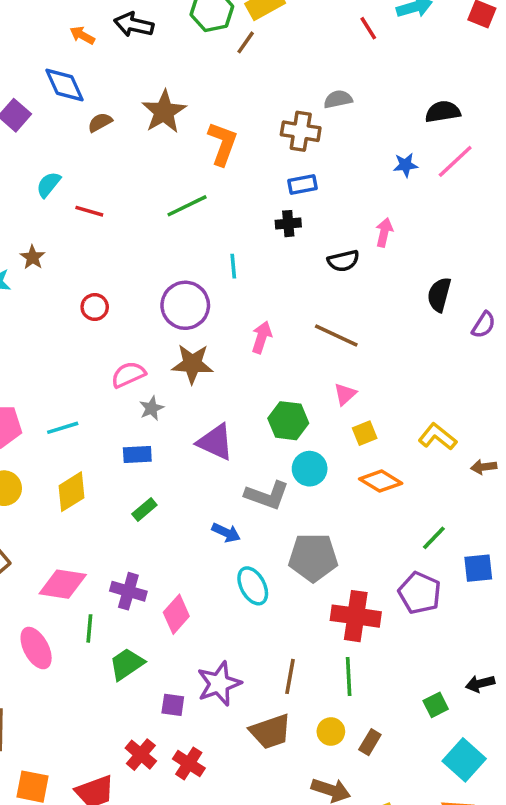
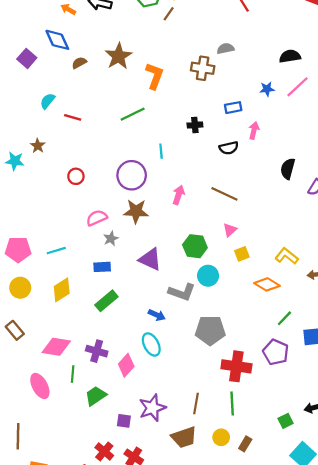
blue rectangle: (302, 184) -> (233, 108), moved
orange diamond: (381, 481) -> (267, 284), moved
green rectangle: (144, 510) -> (106, 301), size x1.5
cyan ellipse: (253, 586) -> (151, 344), moved

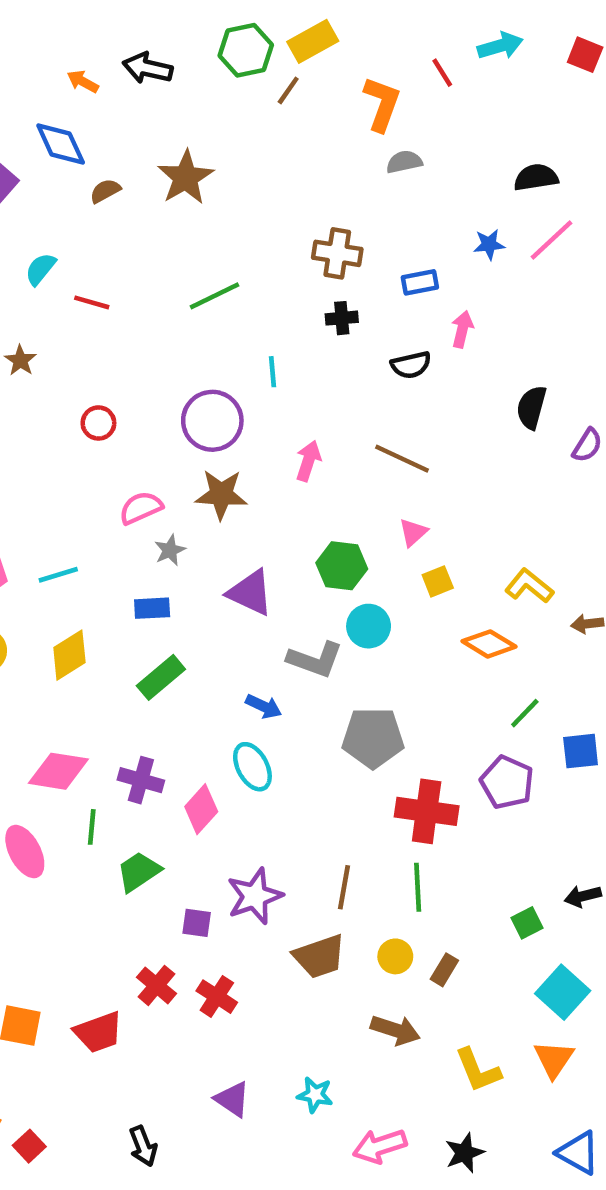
brown cross: (203, 68) -> (337, 253), moved
orange L-shape: (155, 76) -> (382, 104), moved

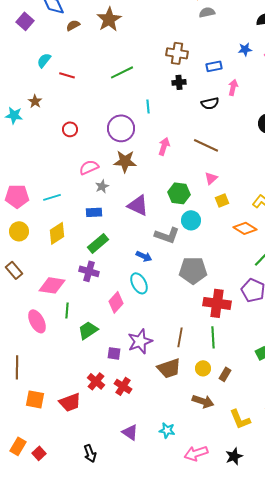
purple cross: (141, 780) -> (89, 271), moved

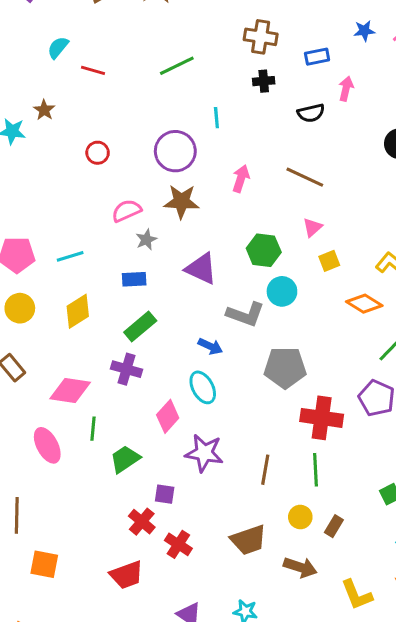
purple star: (140, 341) -> (204, 453), moved, turned 30
brown trapezoid: (169, 368) -> (248, 540), moved
red cross: (96, 381) -> (142, 522), moved
red trapezoid: (70, 402) -> (127, 575), moved

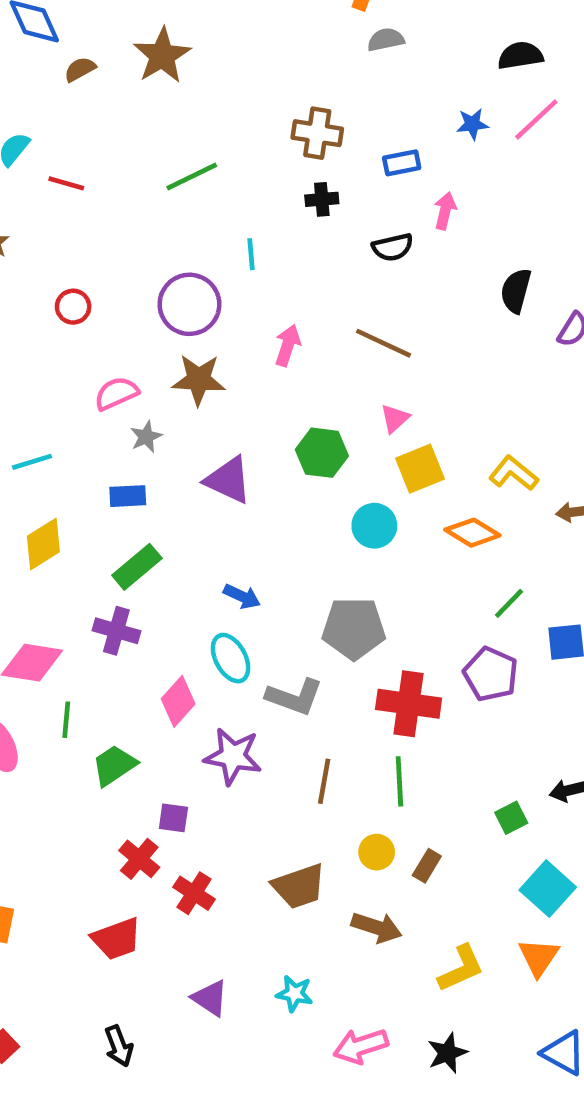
yellow square: (329, 261) -> (420, 469), size x1.5
cyan circle: (282, 291) -> (374, 526), moved
gray L-shape: (245, 314) -> (294, 697), moved
yellow L-shape: (357, 595) -> (461, 968), turned -92

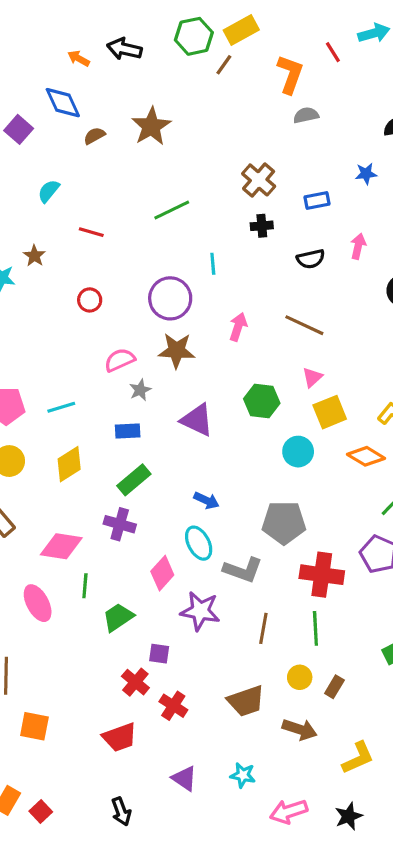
brown cross: (317, 133) -> (259, 180), turned 32
red line: (66, 183) -> (91, 232), moved
pink arrow: (445, 211) -> (358, 246), moved

